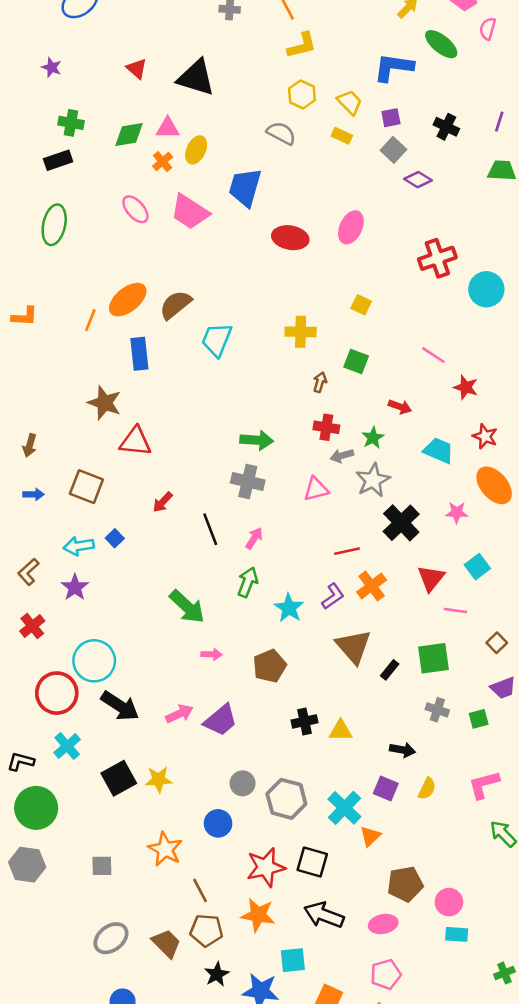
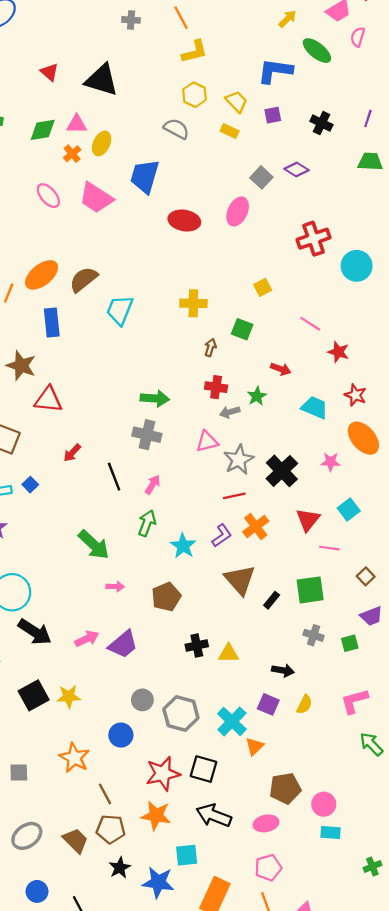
gray square: (393, 150) -> (261, 177), moved
yellow square: (361, 305) -> (263, 287), moved, turned 36
gray star: (373, 480) -> (239, 460), moved

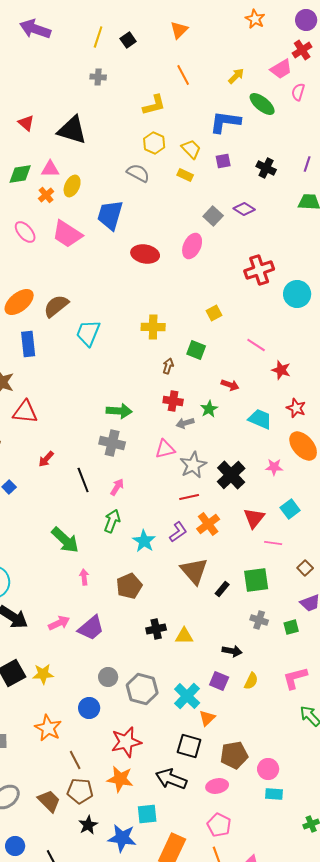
orange line: (181, 18) -> (183, 75), moved
pink arrow: (115, 587) -> (84, 577), turned -98
black square: (204, 769) -> (189, 746), moved
pink pentagon: (268, 868) -> (219, 825), turned -30

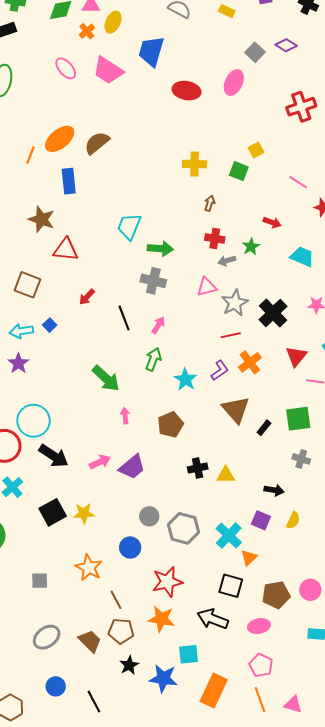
cyan trapezoid: (88, 333) -> (129, 226), moved
green square: (196, 350) -> (239, 171), moved
pink circle: (268, 769) -> (310, 590), moved

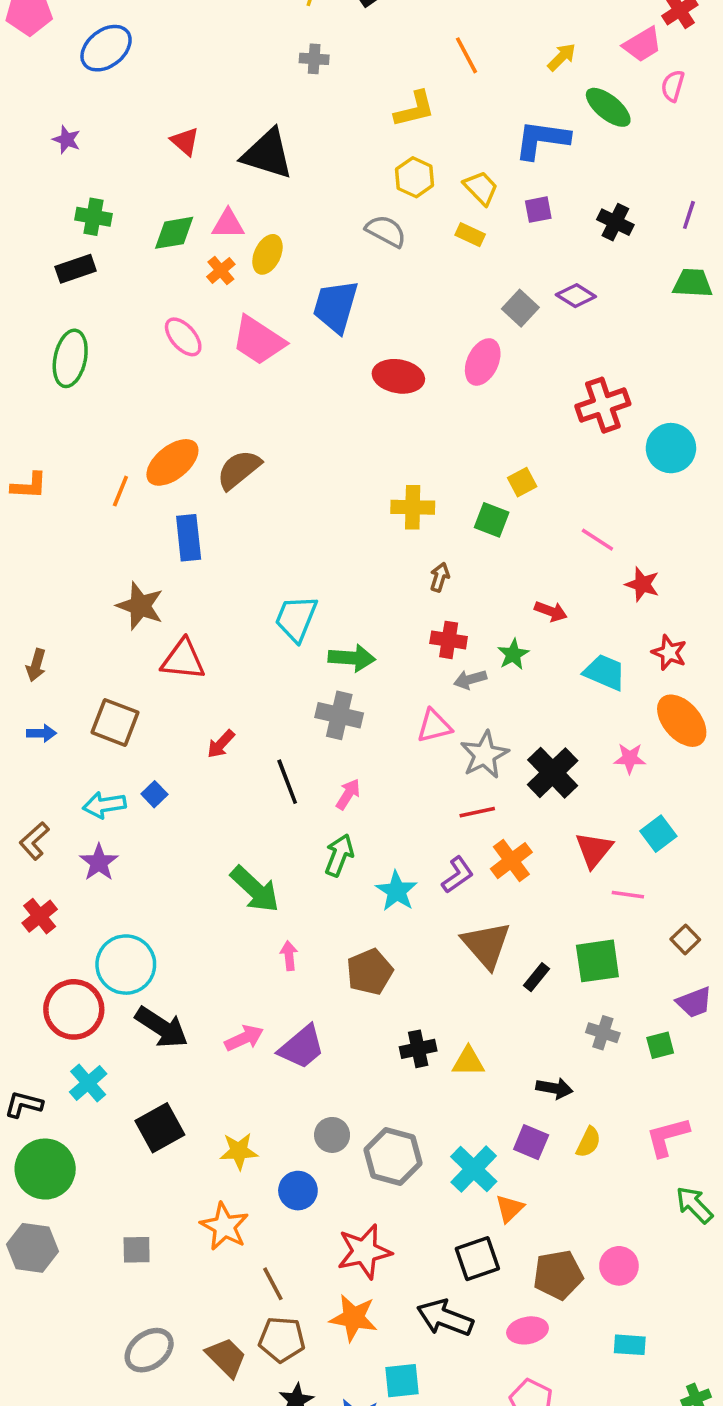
yellow star: (84, 513) -> (239, 1151), moved
black square: (231, 586) -> (477, 1259), turned -35

